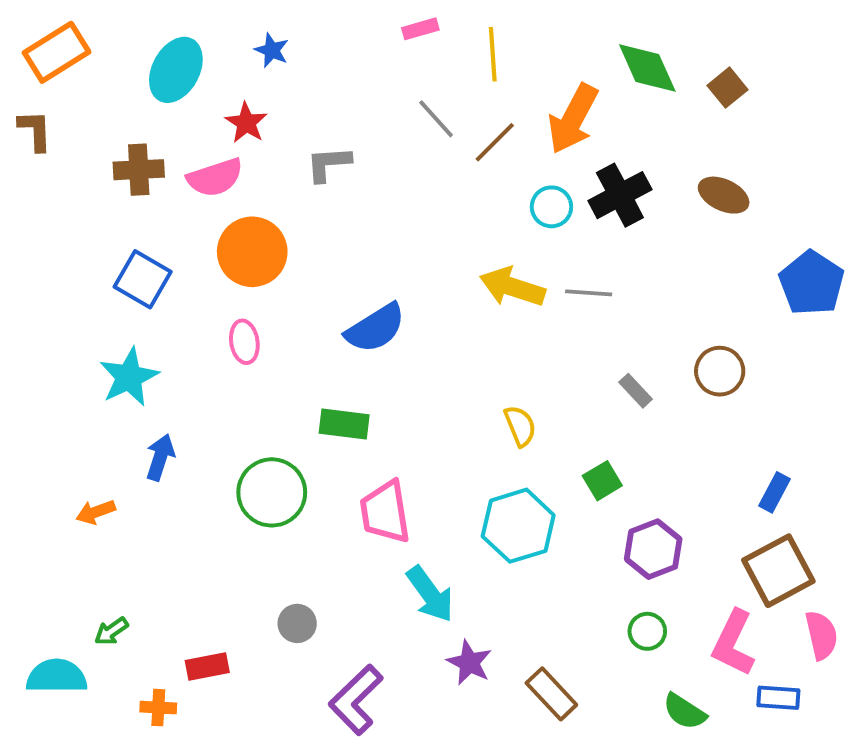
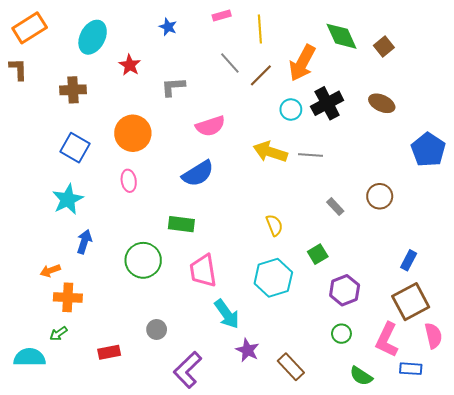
blue star: (272, 50) -> (168, 27), moved
pink semicircle: (215, 177) -> (210, 126), moved
orange cross: (158, 708) -> (68, 297), moved, size x1.5

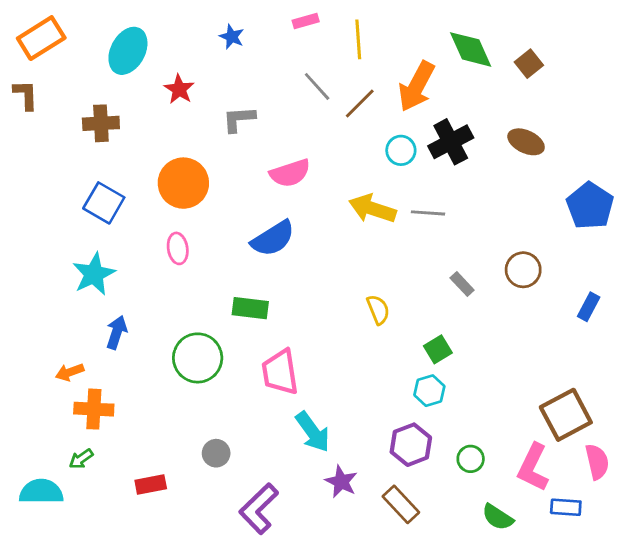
blue rectangle: (409, 260) -> (589, 307), moved
cyan hexagon: (273, 278) -> (429, 391), moved, size x0.6
purple hexagon: (345, 290) -> (411, 445), moved

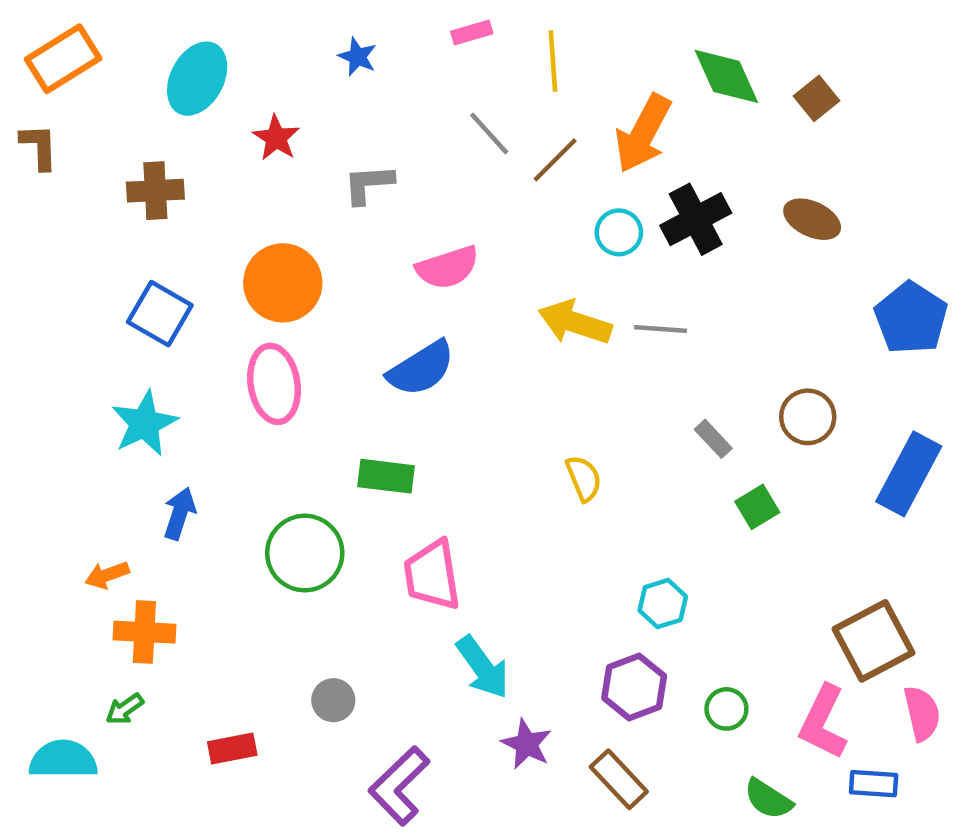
pink ellipse: (178, 248) -> (274, 384), size x1.6
blue rectangle: (589, 307) -> (909, 474), size x1.8
green square: (438, 349) -> (757, 507), moved

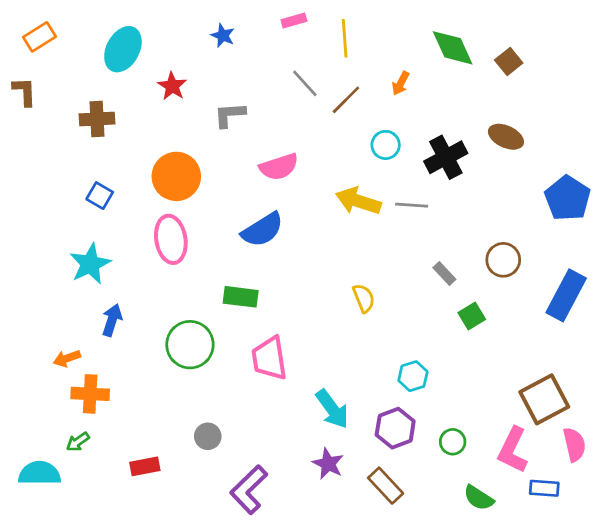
orange rectangle: (63, 59) -> (40, 37), size x0.7
orange arrow: (643, 134) -> (401, 83), size x0.5
black cross: (696, 219) -> (446, 157), moved
blue square: (160, 314) -> (100, 196), size x0.7
cyan arrow: (483, 667) -> (332, 409), moved

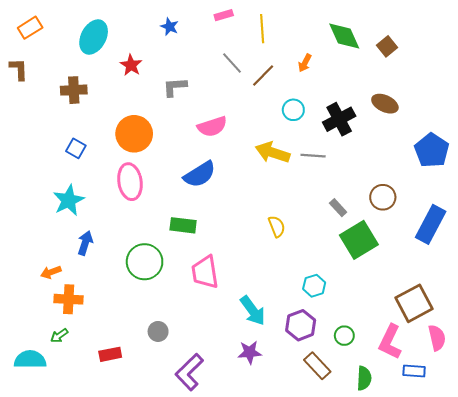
green square: (472, 316) -> (359, 240), size x1.8
purple star: (328, 464) -> (250, 352), turned -30
brown rectangle: (386, 486) -> (317, 366), moved
green semicircle: (479, 498) -> (364, 378), turned -120

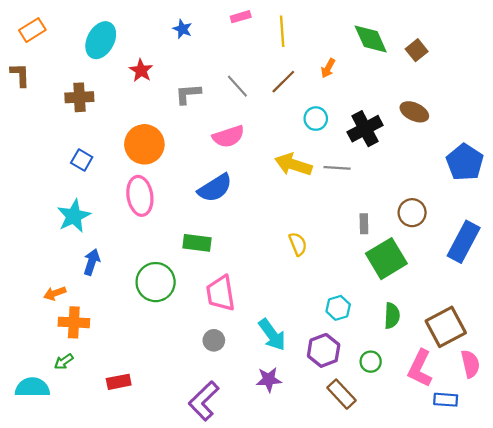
gray line: (232, 63) -> (237, 86), moved
gray rectangle: (338, 208) -> (364, 224), turned 42
gray circle: (158, 331) -> (214, 340), moved
green semicircle: (364, 378) -> (392, 316), moved

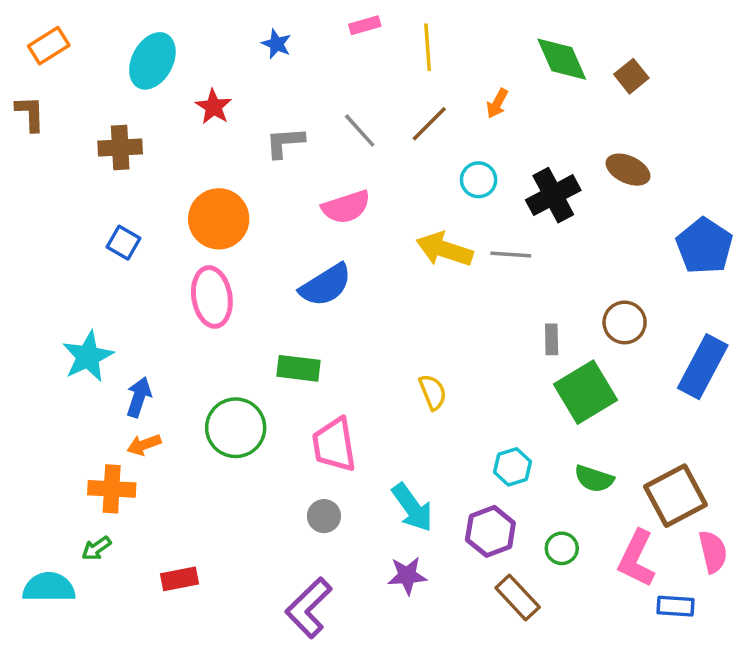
cyan star: (74, 216) -> (88, 356), moved
yellow semicircle: (298, 244) -> (433, 392), moved
orange arrow: (55, 293) -> (144, 445), moved
green semicircle: (392, 316) -> (594, 479), turned 105

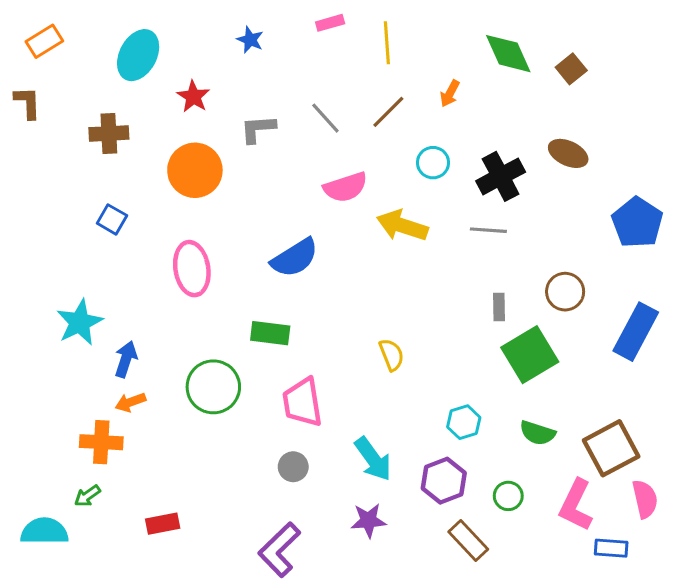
pink semicircle: (346, 207) -> (345, 187), moved
orange circle: (219, 219) -> (195, 170), moved
gray line: (511, 255) -> (488, 230), moved

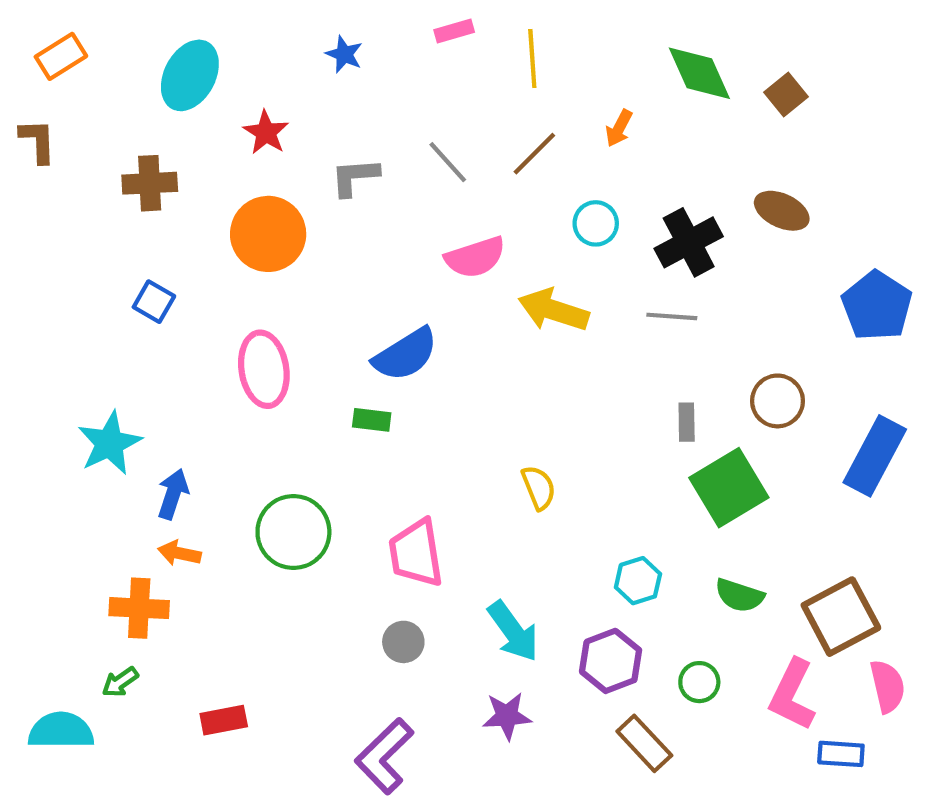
green rectangle: (270, 333) -> (372, 420), moved, size x0.7
orange arrow: (130, 402) -> (179, 553), turned 32

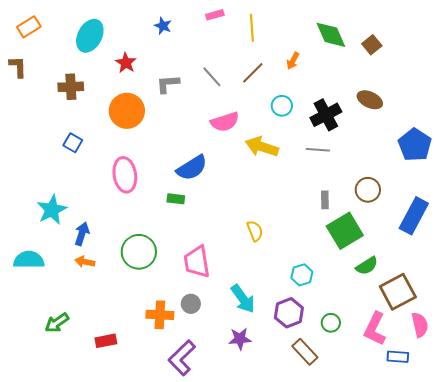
green semicircle: (739, 595) -> (367, 266), moved, turned -50
orange cross: (139, 608) -> (160, 315), moved
green arrow: (120, 682) -> (57, 323), size x1.4
cyan semicircle: (61, 731) -> (29, 260), moved

